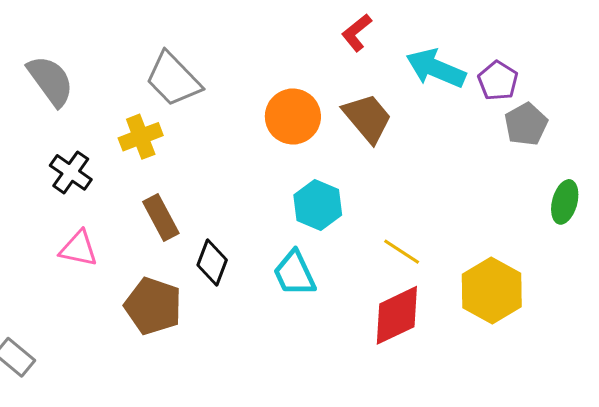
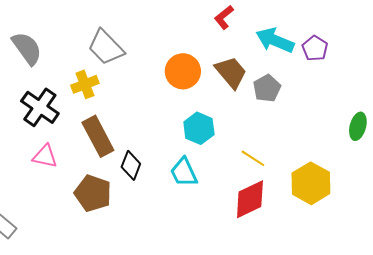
gray pentagon: (526, 124) -> (267, 88), moved
black cross: (71, 172) -> (40, 107), size x1.4
brown rectangle: (161, 217) -> (98, 136), size x1.4

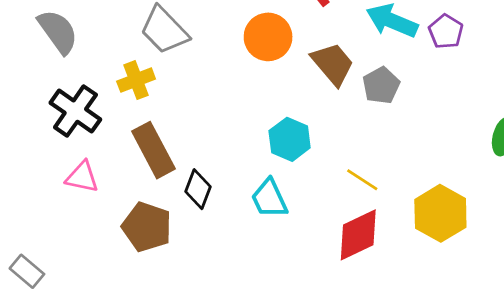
orange circle: (183, 71) -> (268, 37), moved

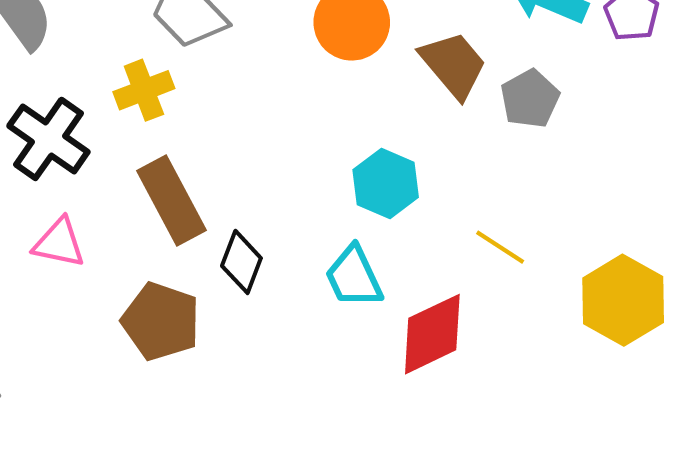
red diamond: (358, 235) -> (432, 334), moved

